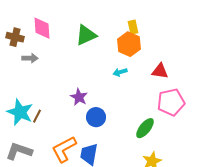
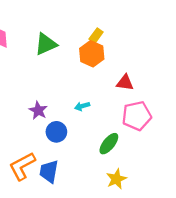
yellow rectangle: (133, 27) -> (96, 36), turned 48
cyan arrow: (120, 72) -> (82, 106), moved

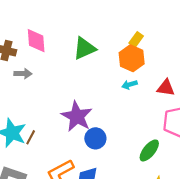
cyan arrow: (82, 106) -> (129, 85), moved
purple star: (38, 110) -> (77, 116), size x1.6

